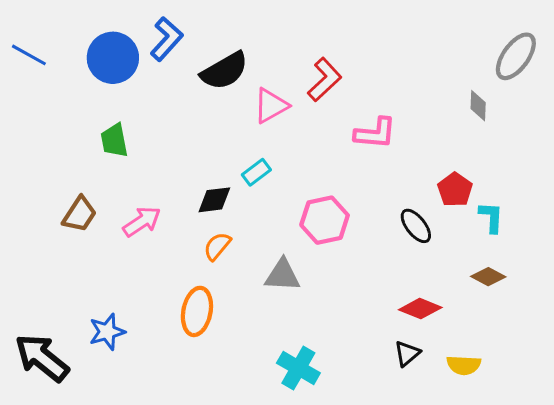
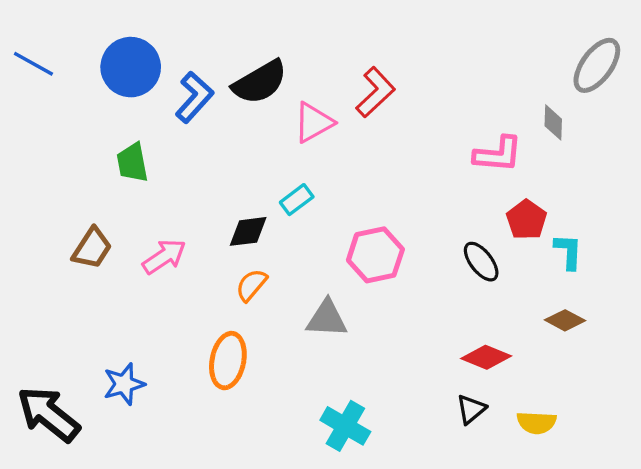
blue L-shape: (167, 39) -> (194, 97), moved
pink L-shape: (375, 133) -> (498, 154), moved

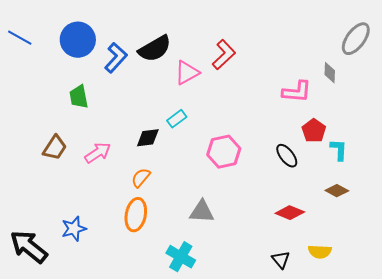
orange semicircle: (251, 285) -> (141, 178), moved
gray triangle: (327, 319) -> (202, 212), moved
black triangle: (471, 409) -> (281, 260), moved, turned -30
cyan cross: (345, 426) -> (181, 257), moved

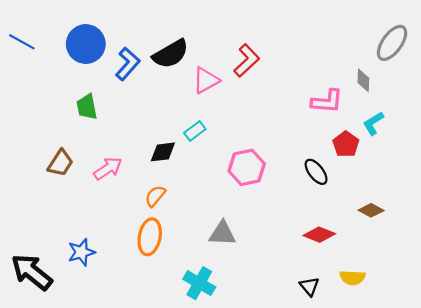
cyan L-shape: (339, 150) -> (373, 123), moved, turned -125

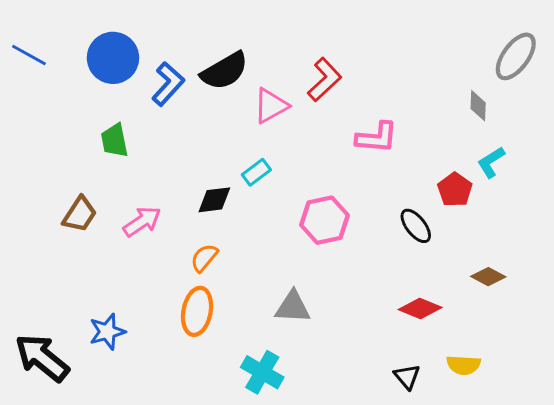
pink L-shape: (327, 101) -> (377, 138), moved

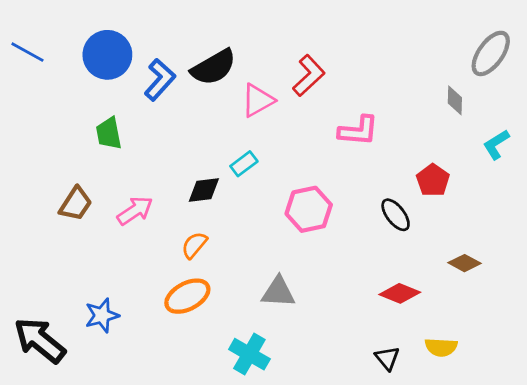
cyan L-shape: (491, 162) -> (496, 144), moved
orange ellipse: (197, 311) -> (187, 296), turned 51

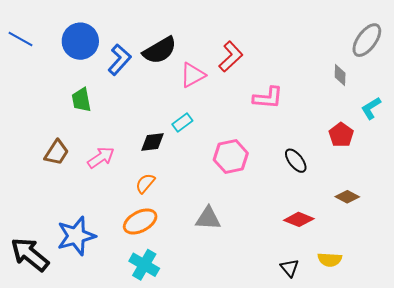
red pentagon: (433, 180) -> (341, 135), moved
blue star: (102, 315) -> (76, 236), size x1.5
cyan cross: (249, 354) -> (144, 265), moved

